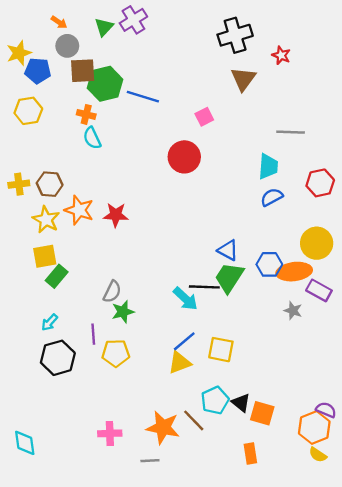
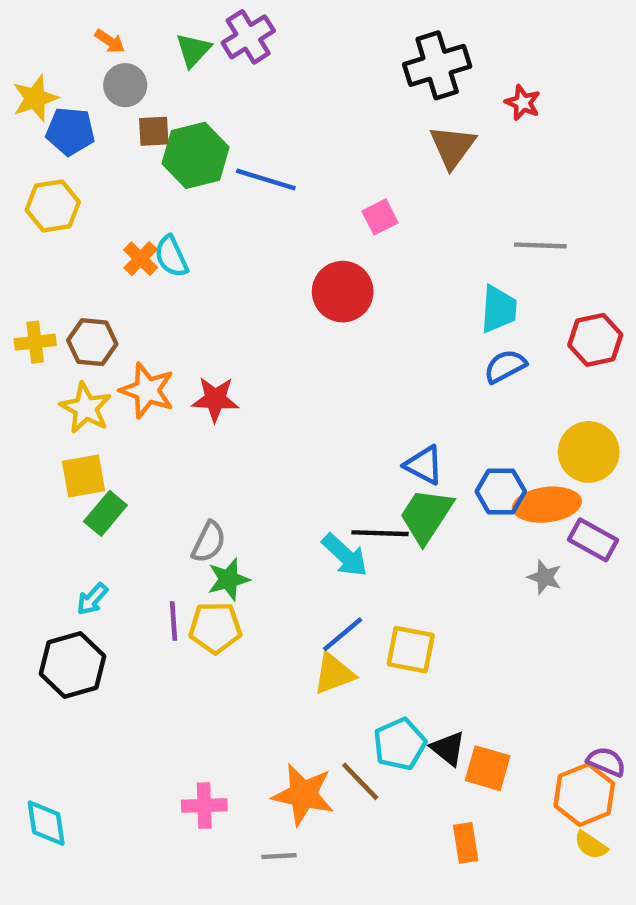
brown square: (83, 71) -> (154, 131), size x0.7
orange cross: (86, 114) -> (141, 259), moved, turned 30
yellow pentagon: (116, 353) -> (215, 628), moved
black hexagon: (58, 358) -> (72, 665), moved

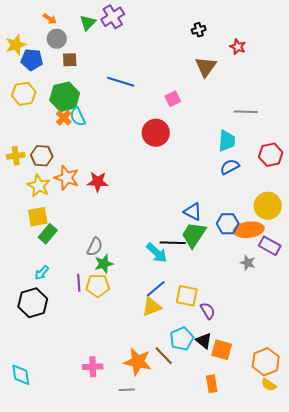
black cross: (437, 65) -> (199, 30), size x0.5
green hexagon: (195, 155) -> (65, 97), moved
purple semicircle: (606, 762) -> (208, 311), moved, turned 36

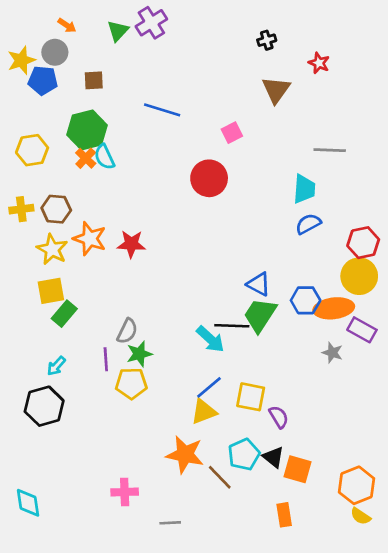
gray circle: (57, 39) -> (55, 52), moved
yellow hexagon: (24, 94) -> (32, 150), moved
red hexagon: (271, 155) -> (363, 243), moved
purple line: (79, 283) -> (106, 359), moved
orange star: (138, 362) -> (185, 454), moved

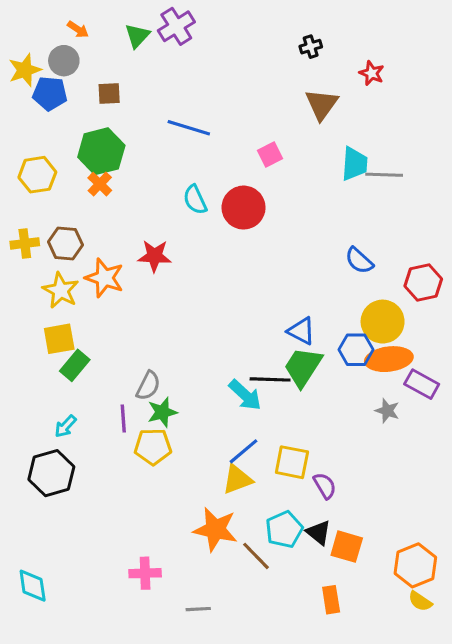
cyan semicircle: (104, 157) -> (195, 200), moved
cyan trapezoid: (304, 189) -> (354, 164), moved
blue semicircle: (308, 224) -> (359, 261), turned -110
red star: (131, 244) -> (154, 256), moved
yellow circle: (359, 276) -> (383, 322), moved

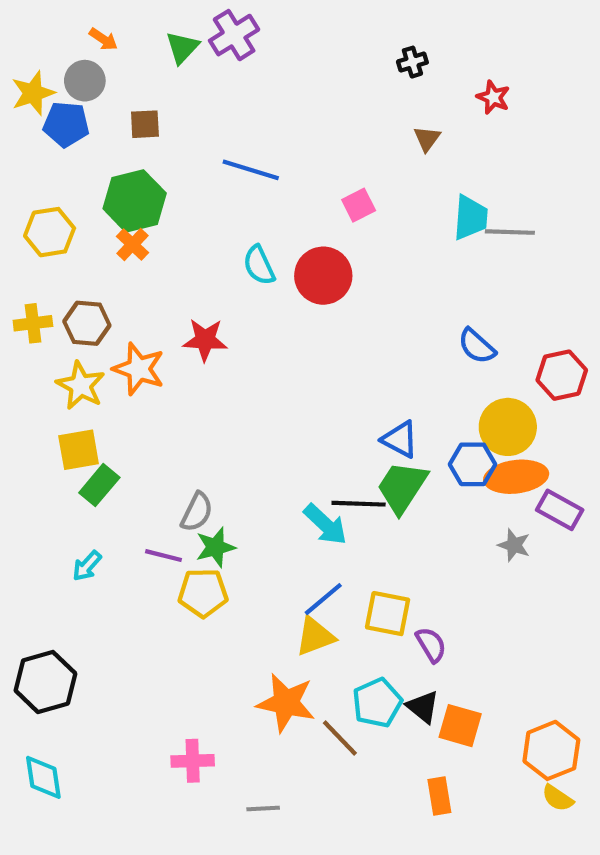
brown triangle: (322, 104) -> (427, 139), size x0.6
purple line: (123, 418) -> (164, 556), turned -72
black hexagon: (51, 473) -> (45, 682), moved

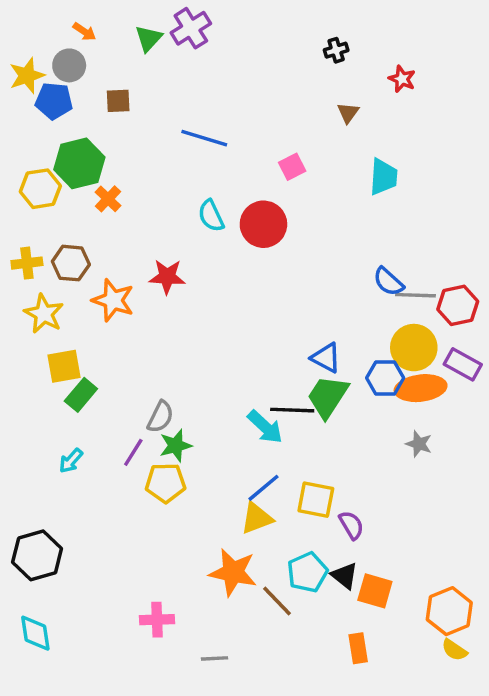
green hexagon: (135, 201) -> (79, 163), moved
gray line: (510, 232) -> (416, 295), moved
yellow star: (81, 385) -> (44, 314), moved
purple rectangle: (560, 510) -> (463, 364), moved
purple line: (164, 556) -> (133, 452), turned -72

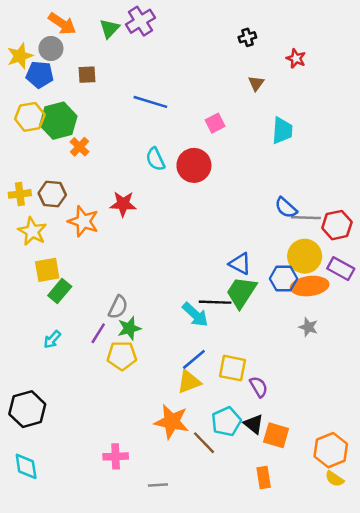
orange arrow: (84, 32) -> (62, 24), size x1.6
yellow hexagon: (40, 189) -> (30, 117), moved

